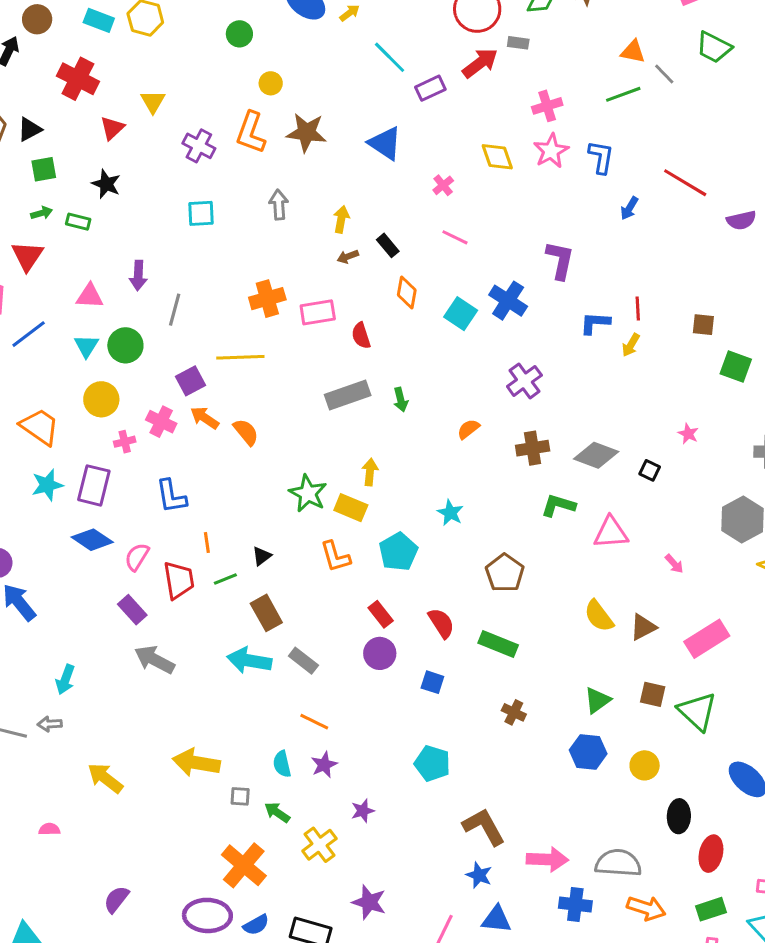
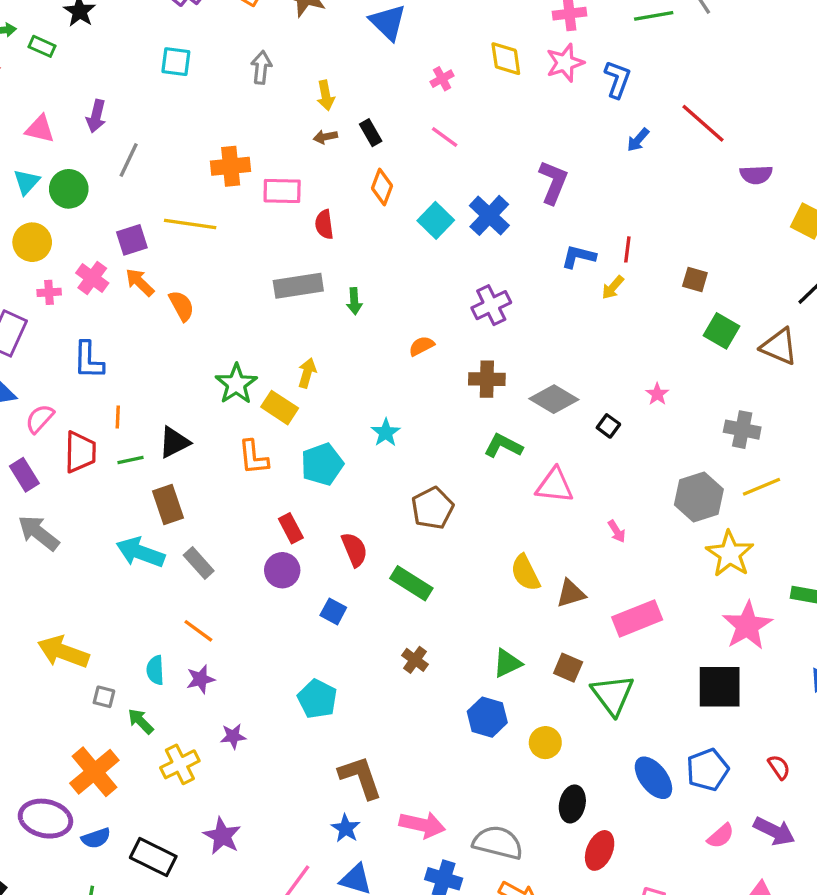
yellow arrow: (341, 219) -> (326, 95), turned 148
black triangle: (262, 556) -> (174, 442), size x1.5

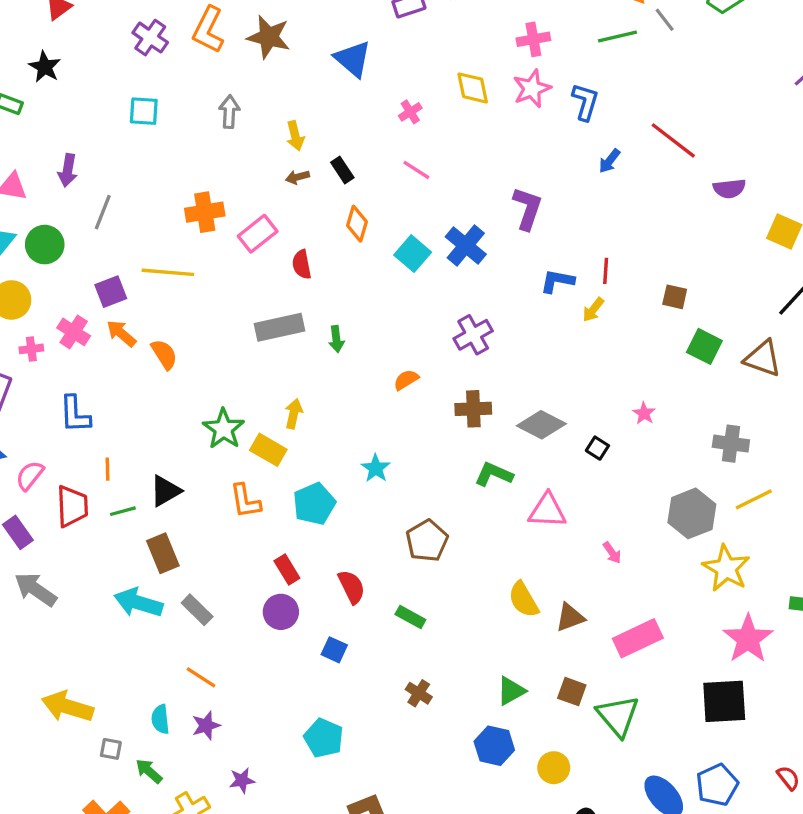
pink rectangle: (282, 191) -> (258, 234), turned -36
green rectangle: (411, 583) -> (410, 617), size x0.7

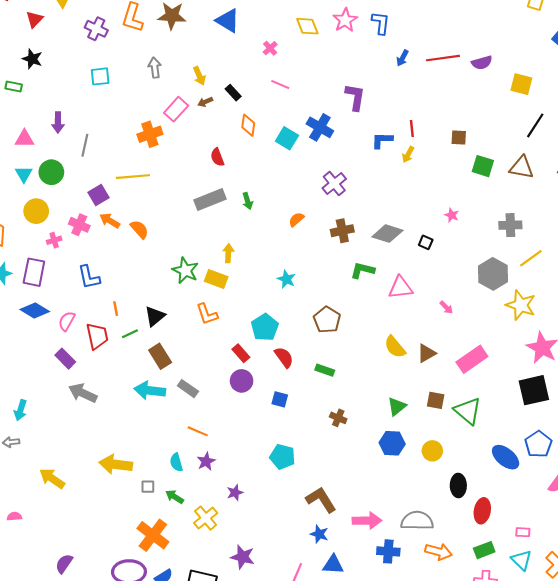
red line: (673, 140) -> (443, 58), moved, turned -36
pink rectangle: (258, 234) -> (176, 109), moved
cyan pentagon: (314, 504) -> (265, 327), moved

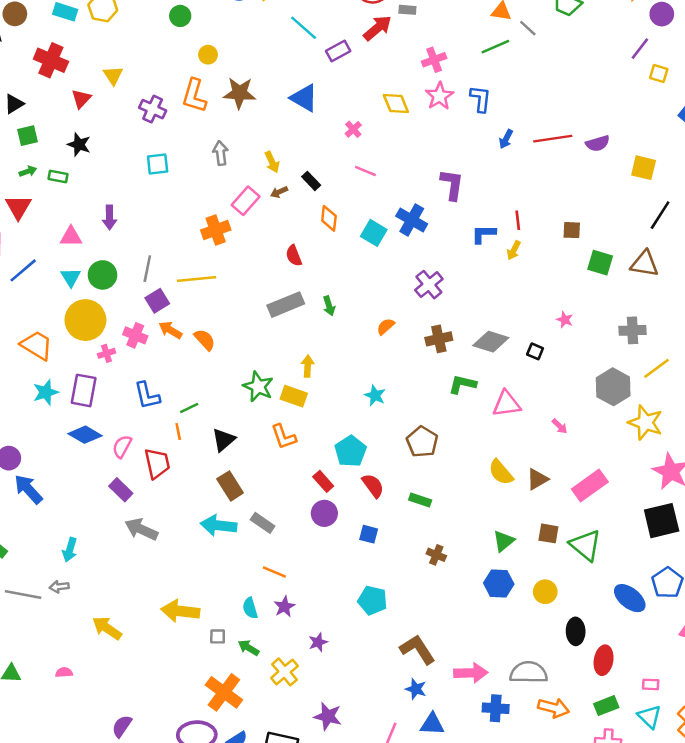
gray line: (85, 145) -> (147, 269), moved
yellow circle: (36, 211) -> (85, 320), size x1.4
green line: (130, 334) -> (189, 408), moved

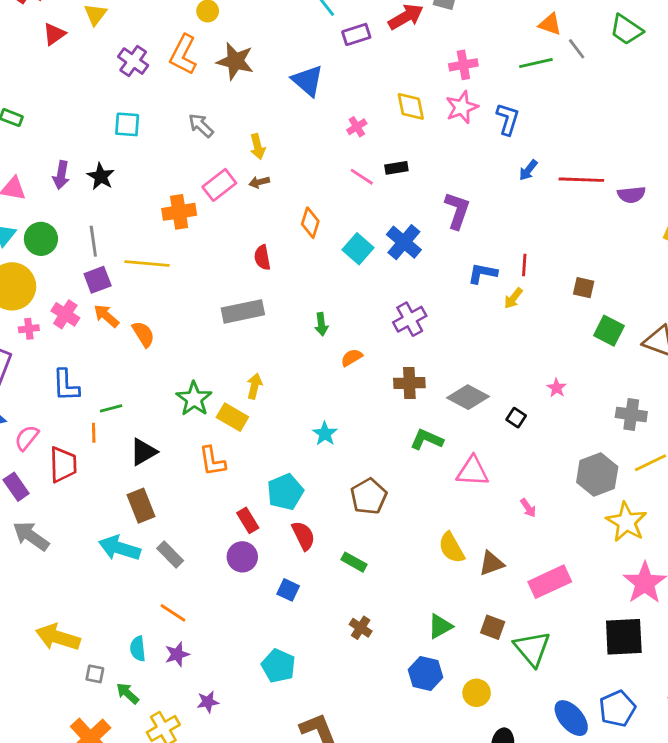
black star: (79, 145) -> (101, 176), moved
gray arrow: (220, 153) -> (201, 125), turned -50
black rectangle: (311, 181) -> (396, 168), moved, turned -66
gray line: (147, 269) -> (93, 241), turned -30
green arrow: (329, 306) -> (321, 324), moved

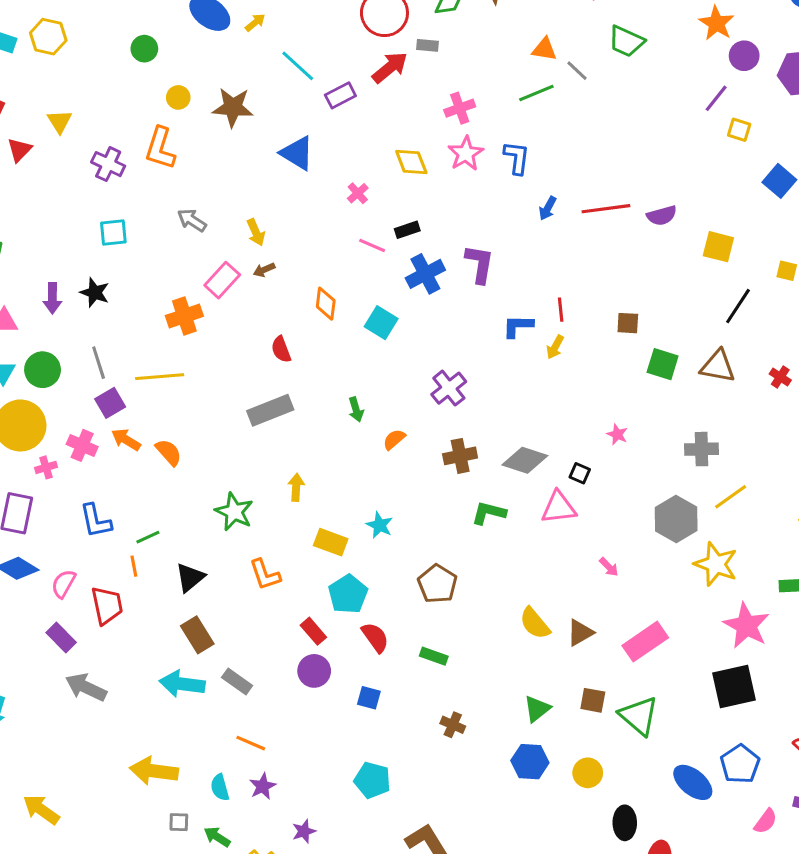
brown star: (235, 61) -> (233, 107), moved
blue cross: (404, 242) -> (425, 274), moved, turned 32
yellow rectangle: (232, 417) -> (331, 542), moved
pink triangle: (473, 471) -> (559, 508), moved
yellow arrow: (58, 637) -> (154, 771), moved

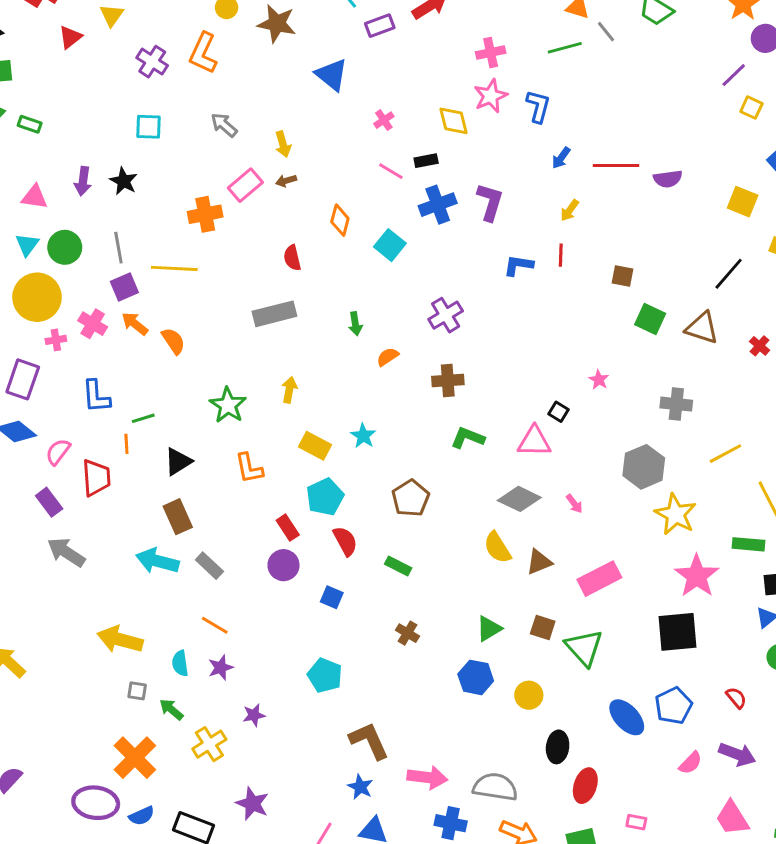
yellow diamond: (411, 162) -> (454, 121), moved
yellow square: (718, 247) -> (743, 202), moved
yellow arrow: (555, 347) -> (570, 210), moved
gray diamond: (525, 460) -> (519, 499), moved
yellow line: (731, 497) -> (725, 454), moved

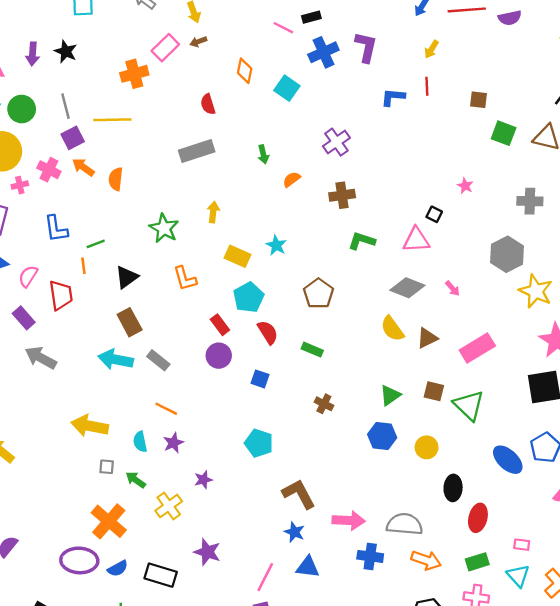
orange semicircle: (173, 341) -> (116, 179), turned -135

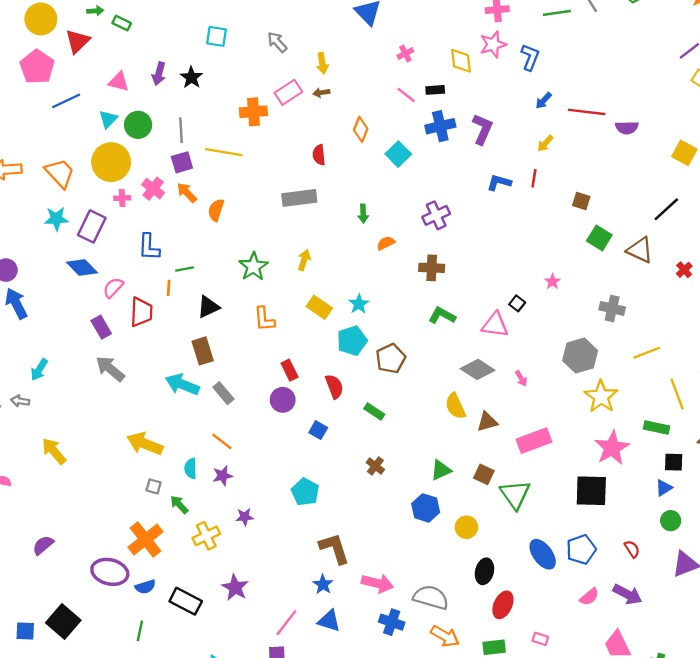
cyan pentagon: (249, 297) -> (352, 341), moved

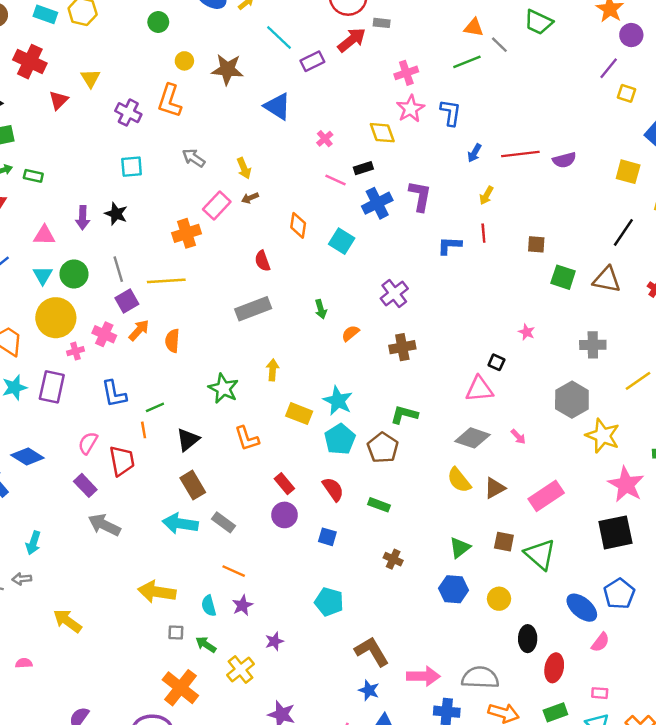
orange arrow: (187, 193) -> (139, 330), turned 100
blue diamond: (82, 267) -> (27, 456), moved
cyan star: (359, 304) -> (338, 401), size x1.4
green L-shape: (442, 316) -> (404, 415), moved
pink semicircle: (589, 597) -> (600, 642), moved

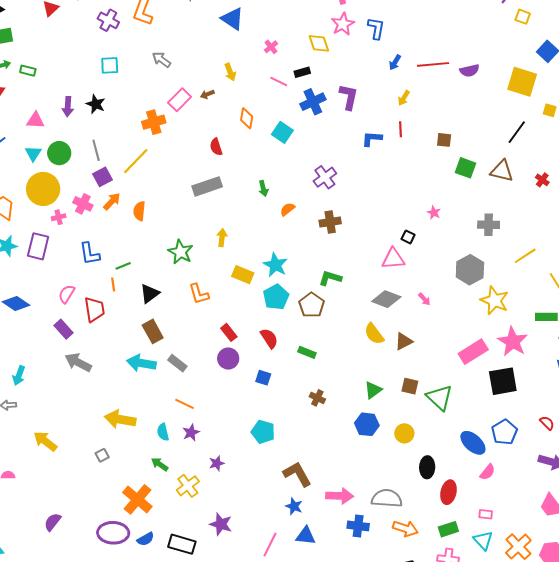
yellow arrow: (244, 168) -> (230, 72), moved
yellow square: (628, 172) -> (522, 82), size x1.4
yellow line: (166, 281) -> (136, 161), turned -44
pink rectangle: (546, 496) -> (473, 352), moved
gray square: (176, 633) -> (102, 455), moved, turned -32

